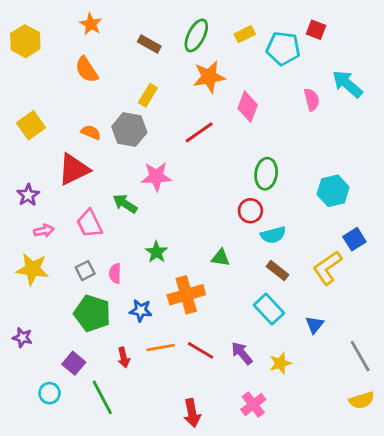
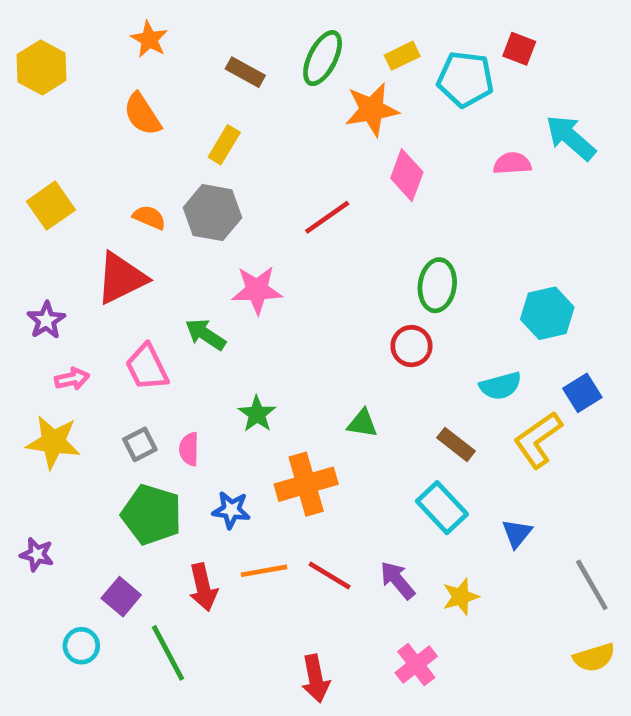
orange star: (209, 77) -> (372, 110), moved
yellow rectangle: (148, 95) -> (224, 145), moved
pink semicircle: (312, 100) -> (512, 163), turned -80
cyan semicircle: (273, 235) -> (500, 386), moved
red arrow: (124, 357) -> (203, 587), size x1.4

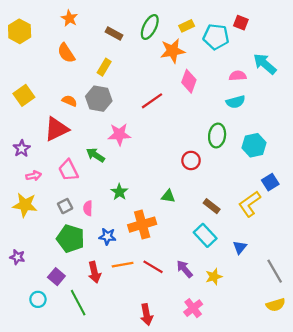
green ellipse: (437, 285) -> (217, 136), moved
cyan semicircle: (500, 386) -> (236, 102), moved

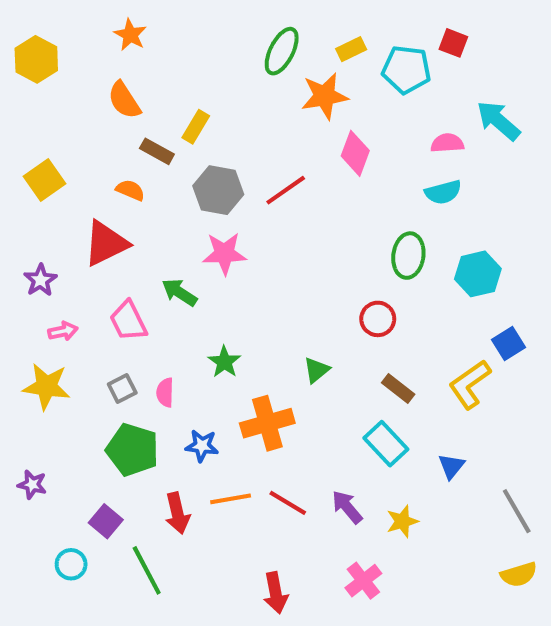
brown rectangle: (114, 33) -> (157, 151), moved
gray hexagon: (99, 99) -> (218, 190), moved
red circle: (191, 160) -> (378, 319), moved
green triangle: (168, 196) -> (316, 370), turned -48

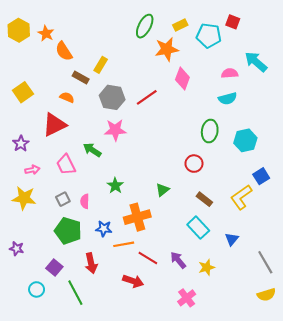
orange star: (130, 35) -> (46, 33), moved
orange line: (231, 499) -> (124, 244), moved
red arrow: (276, 593) -> (133, 281), moved, turned -60

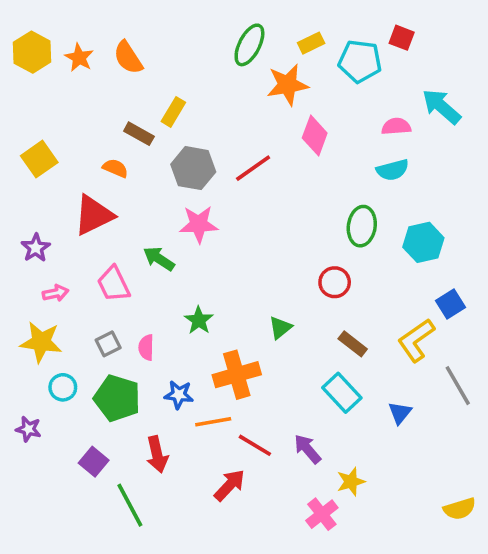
orange semicircle: (64, 51) -> (128, 58), moved
gray line: (265, 262) -> (458, 386), moved
yellow star: (207, 267) -> (351, 482), moved
red arrow: (133, 281) -> (230, 485), turned -66
cyan circle: (37, 289) -> (63, 387), moved

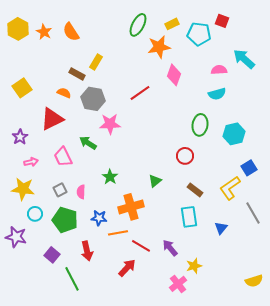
gray hexagon: (193, 168) -> (93, 99), moved
cyan rectangle: (342, 393) -> (189, 217), turned 35
purple star: (28, 429) -> (16, 237), size x1.5

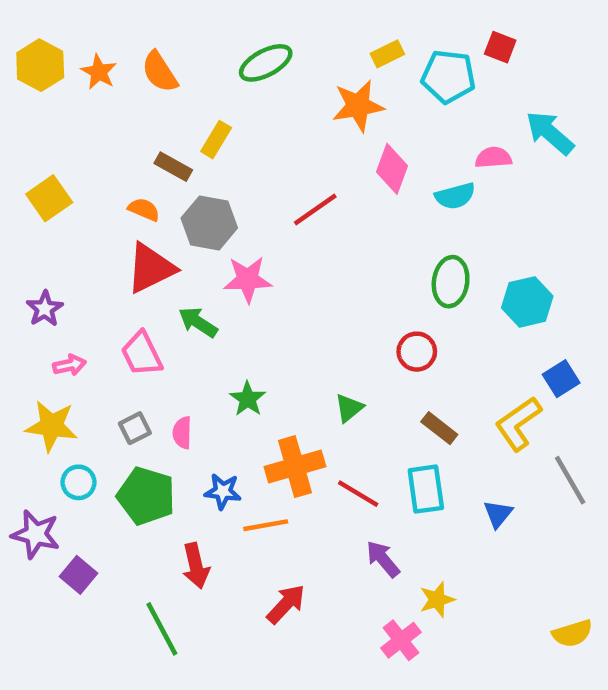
green ellipse: (138, 25) -> (266, 63), moved, turned 35
cyan semicircle: (217, 94) -> (455, 196), moved
red triangle: (52, 119) -> (151, 268), moved
red line: (141, 246) -> (358, 494), moved
purple square: (52, 255) -> (78, 575), moved

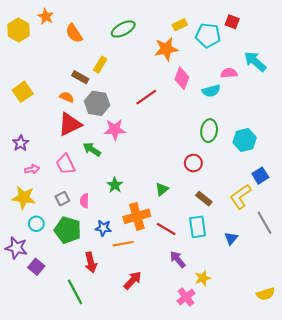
orange star: (99, 72) -> (46, 16), moved

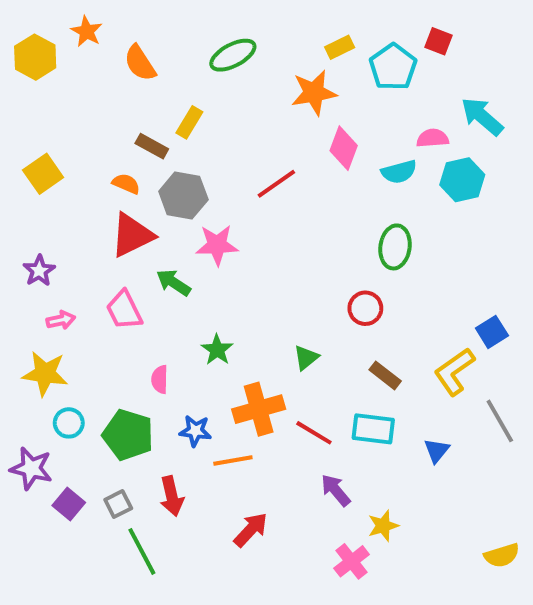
cyan pentagon: (208, 35) -> (393, 67), turned 30
cyan hexagon: (245, 140) -> (462, 180), moved
gray square: (62, 199) -> (118, 504), moved
cyan rectangle: (198, 227) -> (373, 429), turned -75

